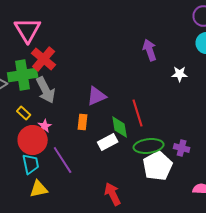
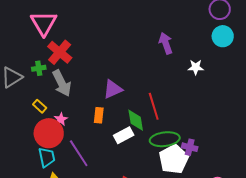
green cross: (23, 75) -> (39, 68), size x0.5
purple cross: (182, 148) -> (190, 147), moved

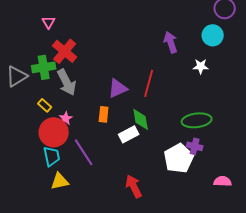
pink triangle: (44, 23) -> (49, 22), size x0.5
cyan circle: (223, 36) -> (213, 35), moved
green cross: (39, 68) -> (44, 67), size x1.6
red line: (154, 106) -> (149, 83), moved, turned 32
green ellipse: (165, 139) -> (197, 120), moved

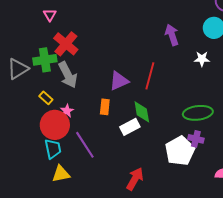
red arrow: (134, 186) -> (135, 179), turned 55

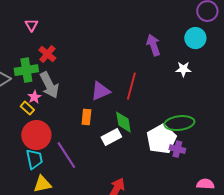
red cross: (66, 44) -> (47, 54), size x0.7
pink star: (67, 111) -> (34, 97), moved
white pentagon: (180, 151) -> (161, 139), moved

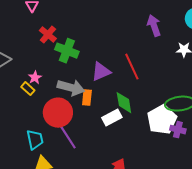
green cross: (26, 70) -> (67, 51), moved, turned 30
gray arrow: (49, 85) -> (71, 88), moved, turned -48
red line: (131, 86) -> (132, 67), turned -40
red circle: (36, 135) -> (58, 113), moved

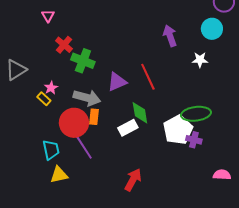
orange rectangle: (87, 98) -> (94, 117), moved

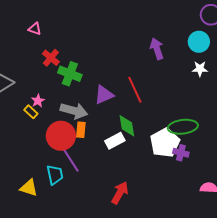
pink triangle: (48, 16) -> (35, 29), turned -40
white star: (200, 60) -> (200, 69), moved
cyan trapezoid: (51, 150) -> (55, 175), moved
yellow triangle: (59, 175) -> (29, 188), moved, turned 30

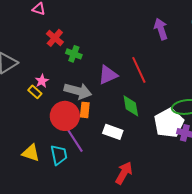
green cross: (70, 74) -> (74, 54), size x0.7
white rectangle: (115, 141) -> (113, 132), moved, turned 48
yellow triangle: (29, 188) -> (31, 153), moved

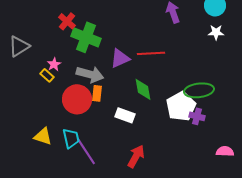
green cross: (74, 54) -> (86, 37), size x1.8
red line: (139, 70) -> (151, 53), turned -68
purple line: (74, 139) -> (86, 151), moved

